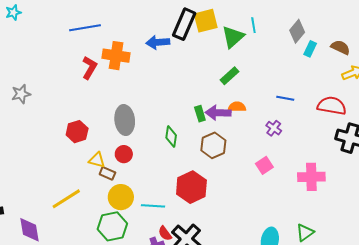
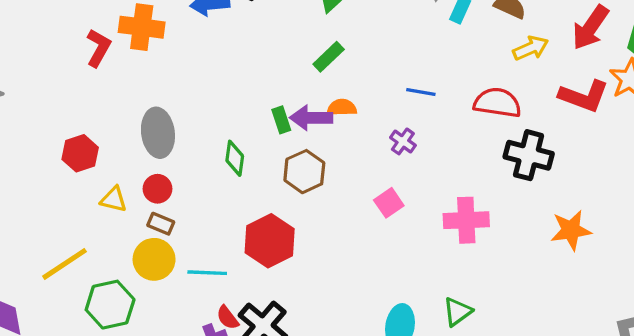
brown rectangle: (107, 173) -> (161, 224), moved
green hexagon: (112, 226) -> (110, 305), moved

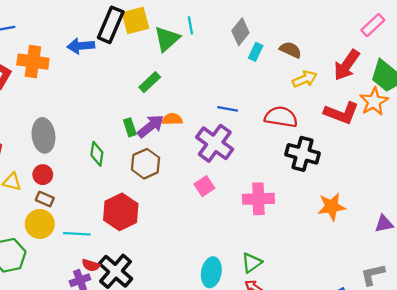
green rectangle: (329, 57) -> (150, 82), moved
purple arrow: (311, 118) -> (151, 126), turned 140
purple cross: (403, 141) -> (215, 143), size x2.0
red semicircle: (228, 318) -> (91, 265), turned -36

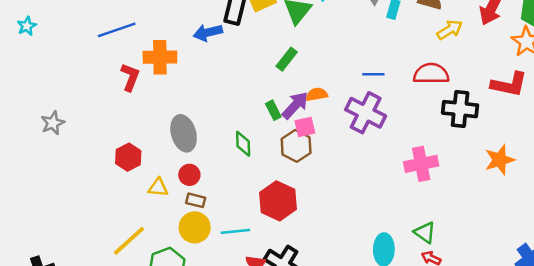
red L-shape: (341, 113) -> (509, 84), moved
pink square: (204, 186) -> (305, 127), moved, turned 30
green triangle: (252, 263) -> (425, 233), turned -40

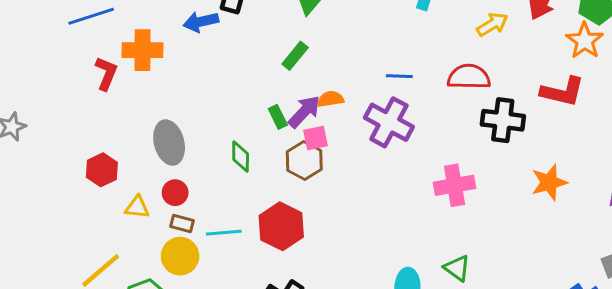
cyan line: (235, 231) -> (224, 233), moved

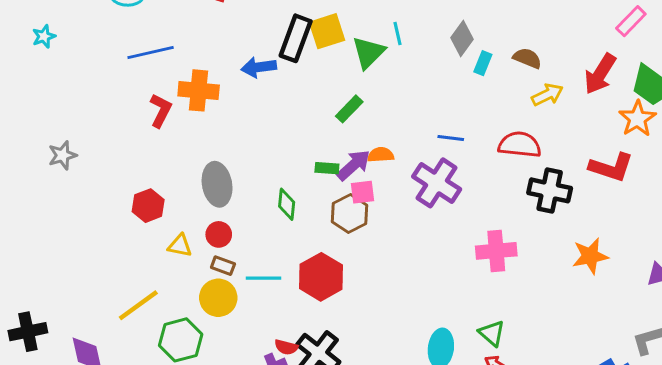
green rectangle: (278, 117) -> (327, 168), turned -65

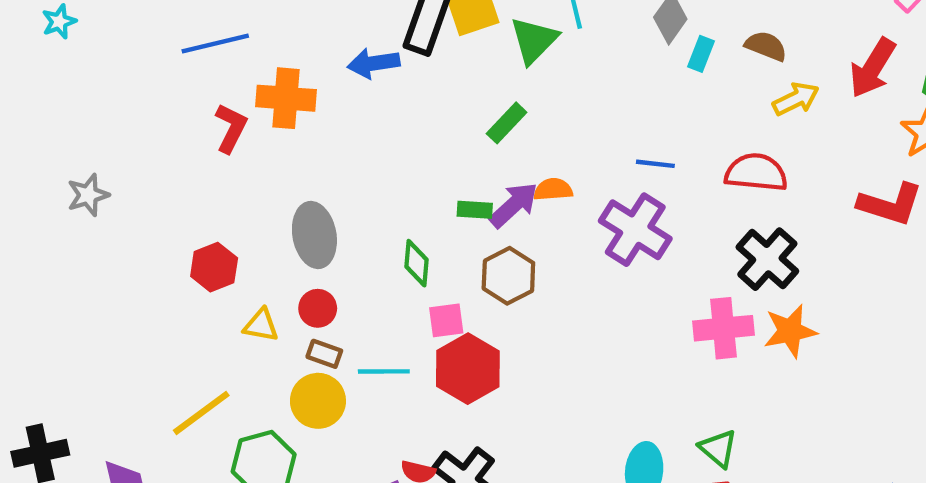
black cross: (550, 190) -> (767, 259), moved, turned 30
pink square: (362, 192) -> (446, 320), moved
orange star: (590, 256) -> (790, 331), moved

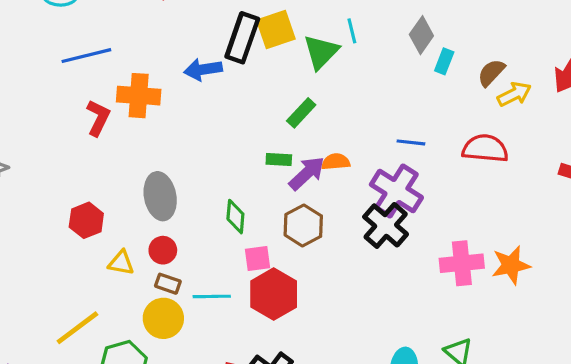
brown semicircle: (766, 46) -> (491, 73), moved, turned -68
green rectangle: (475, 210) -> (279, 160), moved
black cross: (767, 259) -> (386, 225), moved

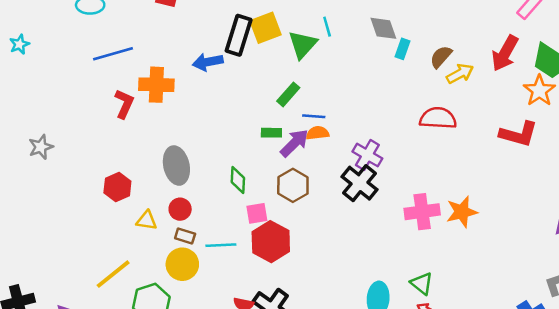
gray diamond: (421, 35) -> (383, 28), turned -52
blue line: (411, 142) -> (314, 116), moved
purple cross: (396, 191) -> (367, 155), size x0.7

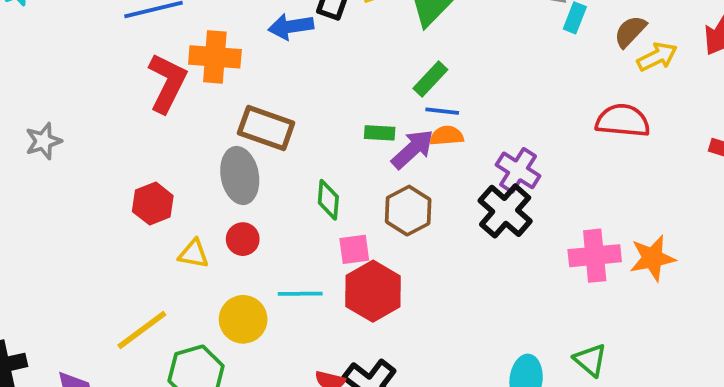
green rectangle: (288, 94) -> (430, 79), moved
red L-shape: (124, 104) -> (167, 83), size x1.4
brown rectangle: (185, 236) -> (266, 128), moved, size x1.8

